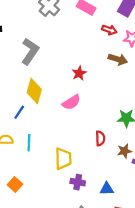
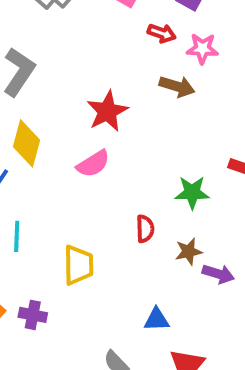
red star: (79, 73) -> (107, 111), size x1.5
purple cross: (78, 182) -> (33, 315), moved

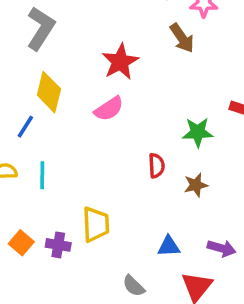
brown arrow: (177, 86) -> (182, 38), turned 40
yellow trapezoid: (78, 265) -> (96, 224), moved
purple arrow: (218, 274) -> (222, 248), moved

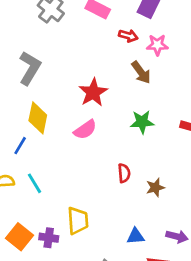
green star: (198, 132) -> (142, 122), moved
cyan line: (42, 175) -> (34, 183), turned -30
orange square: (21, 243) -> (20, 237), size x1.4

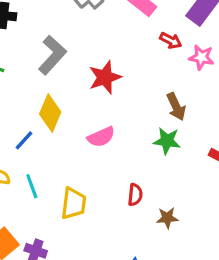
brown arrow: (141, 72) -> (176, 107), moved
red star: (93, 92) -> (105, 77), moved
yellow trapezoid: (78, 221) -> (74, 203), moved

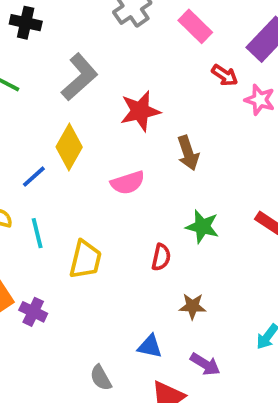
brown arrow: (176, 107) -> (188, 153), moved
green star: (167, 141) -> (202, 227), moved
brown star: (167, 218) -> (193, 306), moved

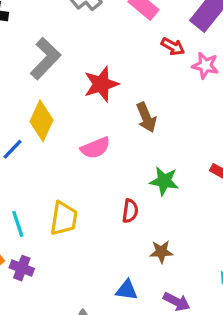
cyan line: (37, 233) -> (18, 224), moved

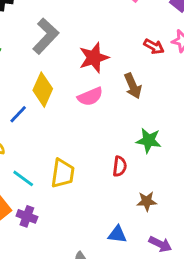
red arrow: (173, 47) -> (154, 46), moved
pink semicircle: (95, 148) -> (90, 97), moved
cyan line: (18, 224) -> (23, 178), turned -35

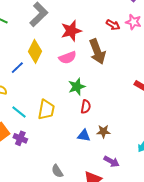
brown arrow: (133, 86) -> (97, 51), size x1.4
green star: (149, 140) -> (77, 87), moved, turned -30
blue triangle: (117, 234) -> (84, 136), moved

